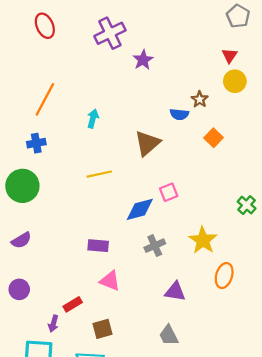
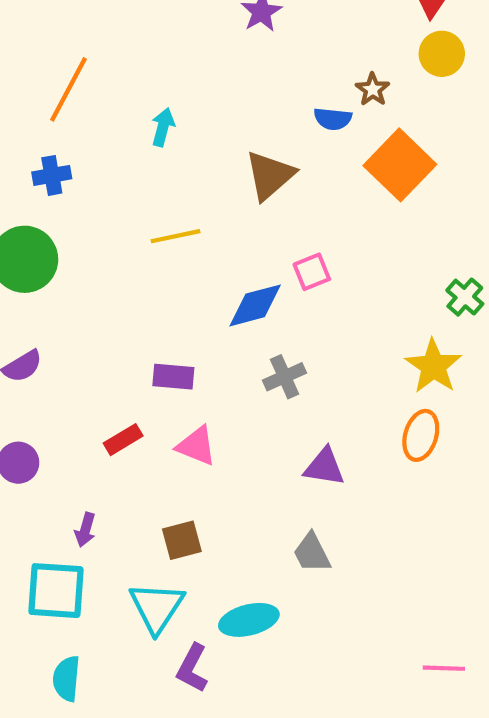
orange square: (213, 138) -> (400, 165), size x1.8
yellow star: (203, 240) -> (433, 366), moved
red rectangle: (73, 304) -> (123, 440), moved

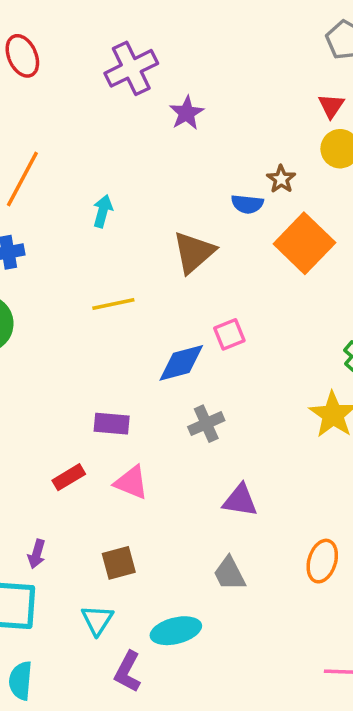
orange ellipse: (421, 435) -> (322, 561), moved
cyan triangle: (157, 607) -> (97, 620), size x0.7

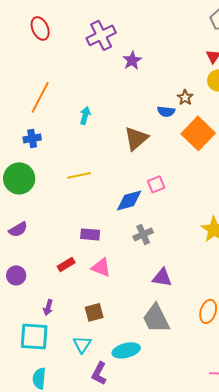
yellow line: (113, 304) -> (79, 175), moved
gray trapezoid: (229, 574) -> (156, 318), size x1.5

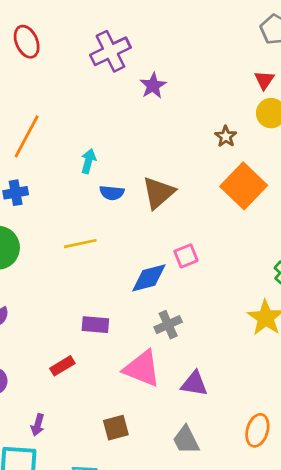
blue semicircle: (166, 111) -> (112, 193), moved
pink triangle: (101, 267) -> (142, 369), moved, size x1.4
brown square: (94, 312) -> (116, 428), moved
gray trapezoid: (156, 318) -> (186, 440), size x0.7

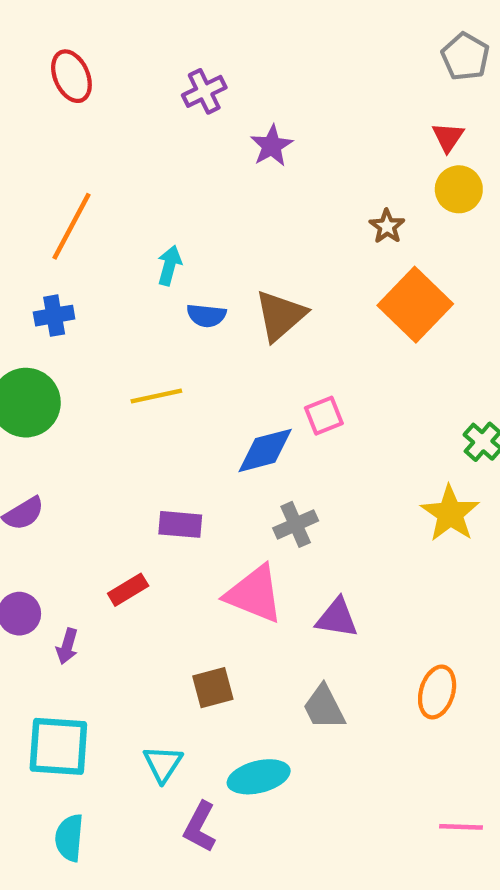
purple cross: (110, 51) -> (204, 91), size x0.7
purple arrow: (38, 425) -> (67, 646), moved

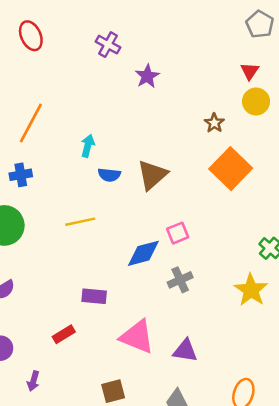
purple cross: (204, 91) -> (108, 45), turned -35
gray cross: (296, 524) -> (180, 280), moved
purple arrow: (67, 646) -> (33, 381), moved

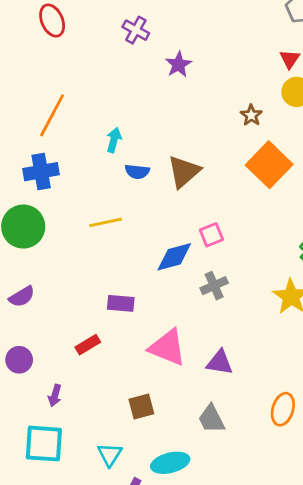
blue cross: (21, 175) -> (41, 172), size x1.4

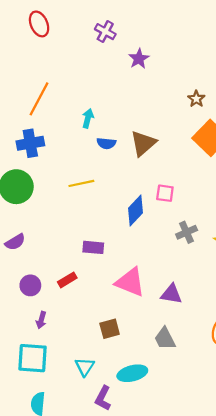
pink square: (211, 235) -> (165, 193), turned 30
blue diamond: (174, 257) -> (136, 211), turned -32
gray cross: (214, 286) -> (187, 232), moved
purple circle: (19, 360) -> (30, 285), moved

